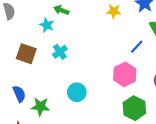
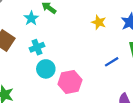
pink hexagon: (125, 74) -> (70, 82), moved
cyan circle: (77, 92) -> (46, 69), moved

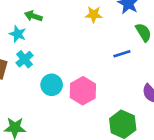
cyan cross: (37, 47) -> (25, 59), moved
blue line: (112, 62) -> (122, 54), turned 32

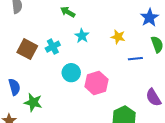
yellow star: (94, 14) -> (118, 37), moved
cyan star: (18, 34) -> (82, 36), moved

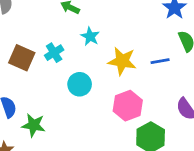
yellow star: (118, 37) -> (122, 61), moved, size x1.5
pink hexagon: (96, 83) -> (128, 106), moved

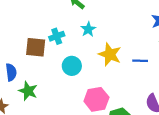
brown square: (22, 58) -> (36, 47), moved, turned -30
pink hexagon: (128, 106) -> (96, 99), moved

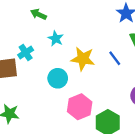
blue line: (140, 61) -> (115, 58), turned 64
cyan circle: (72, 66) -> (58, 78), moved

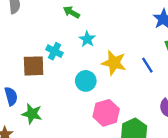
cyan cross: (26, 53) -> (54, 51), turned -35

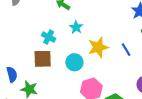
yellow star: (114, 63) -> (98, 47), turned -30
brown square: (34, 66) -> (43, 59), moved

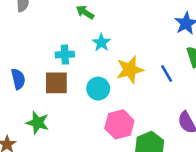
cyan cross: (49, 37) -> (65, 55), turned -32
blue semicircle: (12, 74) -> (18, 79), moved

